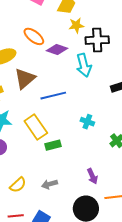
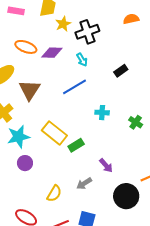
cyan arrow: (84, 65) -> (82, 60), size x0.6
blue line: (53, 96) -> (74, 87), moved
purple arrow: (92, 176) -> (106, 165), moved

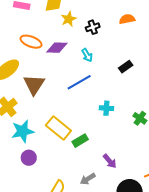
orange semicircle: (131, 19) -> (127, 19), moved
black cross: (87, 32) -> (93, 27), size x0.6

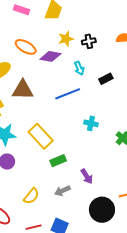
yellow star: (69, 19) -> (66, 39), moved
black rectangle: (126, 67) -> (106, 79), moved
brown triangle: (34, 85) -> (23, 90), turned 50
green rectangle: (80, 141) -> (58, 161), moved

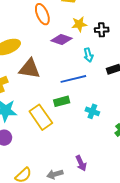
orange ellipse: (26, 47) -> (42, 14), moved, turned 30
green rectangle: (58, 161) -> (62, 101), moved

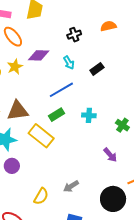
yellow star: (79, 24) -> (15, 67), moved
brown triangle: (29, 69) -> (18, 111), moved
purple arrow: (81, 163) -> (110, 155), moved

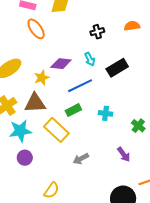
purple diamond: (39, 55) -> (61, 64), moved
yellow star: (15, 67) -> (42, 78), moved
black rectangle: (97, 69) -> (117, 68), size x1.5
gray arrow: (71, 186) -> (81, 159), moved

